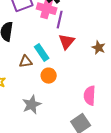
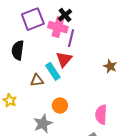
red triangle: (67, 42) -> (64, 59), moved
orange circle: (49, 76) -> (60, 105), moved

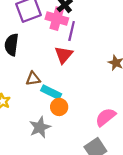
cyan rectangle: (53, 71) -> (51, 92), moved, turned -30
pink semicircle: (101, 115) -> (106, 117), turned 48

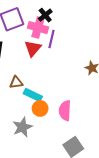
red triangle: (64, 55) -> (33, 48), moved
pink semicircle: (106, 117) -> (65, 111), moved, turned -48

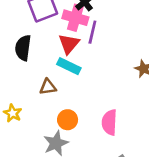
cyan rectangle: (33, 95) -> (69, 66), moved
orange circle: (40, 108) -> (68, 120), moved

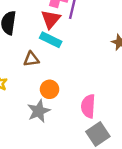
pink semicircle: (109, 122) -> (88, 106), moved

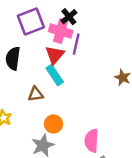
cyan rectangle: (51, 40) -> (55, 75), turned 30

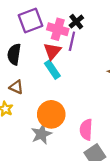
black cross: (69, 17) -> (76, 22), moved
brown triangle: (36, 94) -> (16, 87), moved, turned 32
orange circle: (53, 124) -> (51, 114), size x1.6

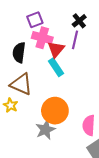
purple square: (30, 21) -> (35, 20), size x0.7
pink cross: (58, 29) -> (42, 38), moved
brown triangle: (16, 87) -> (21, 84), size x1.6

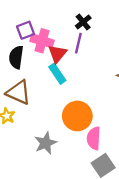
purple square: (35, 20) -> (26, 30), moved
orange circle: (55, 111) -> (77, 116), moved

